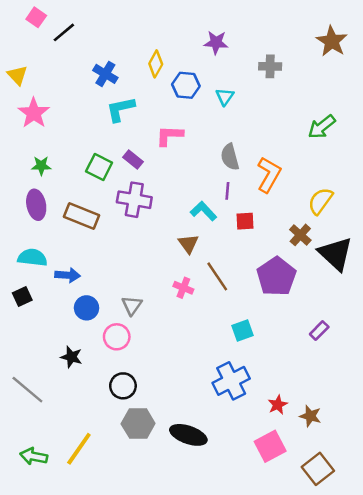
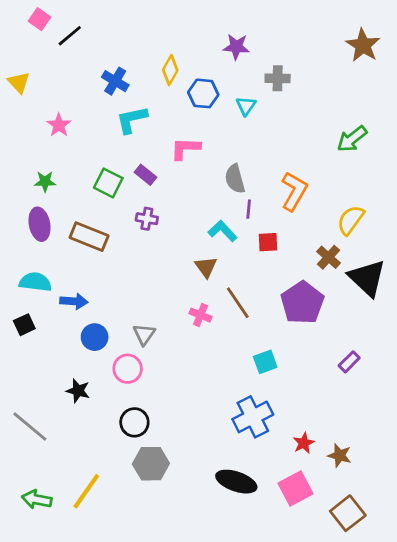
gray cross: (270, 66) -> (278, 78), moved
pink star: (34, 113) -> (59, 125), moved, size x0.7
gray semicircle: (230, 157) -> (235, 179), moved
purple cross: (134, 200) -> (147, 219), size x0.6
black ellipse: (188, 435) -> (236, 482), moved

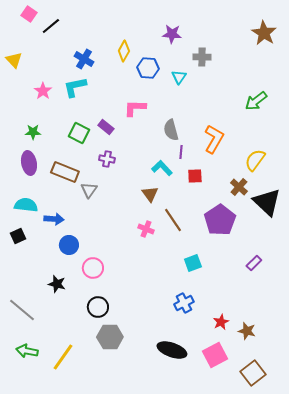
cyan L-shape: (132, 120) -> (75, 87), moved
gray triangle: (144, 334) -> (89, 190), moved
blue cross: (253, 417) -> (184, 303), size x0.7
green arrow: (37, 499) -> (27, 351), moved

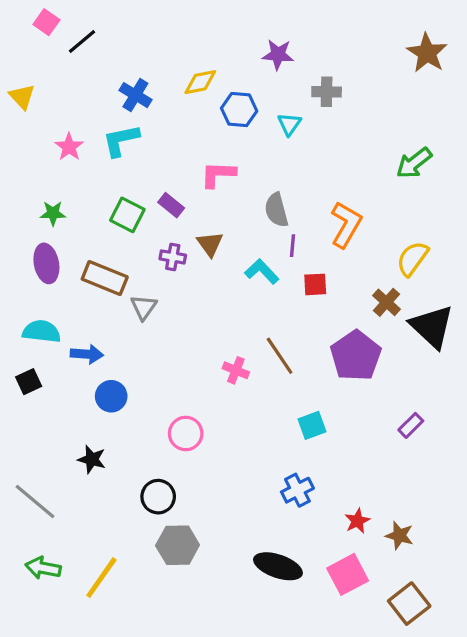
yellow diamond: (124, 51) -> (200, 82), turned 50
brown triangle: (150, 194) -> (210, 244), moved
pink circle: (93, 268) -> (186, 433), moved

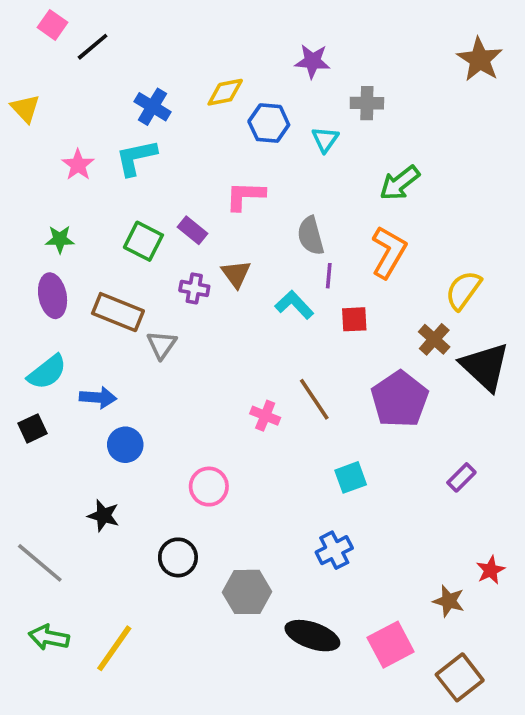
green arrow: (414, 163) -> (400, 183), moved
cyan semicircle: (42, 331) -> (47, 372), turned 135
red star: (357, 521) -> (491, 570), moved
gray hexagon: (178, 545) -> (247, 592), moved

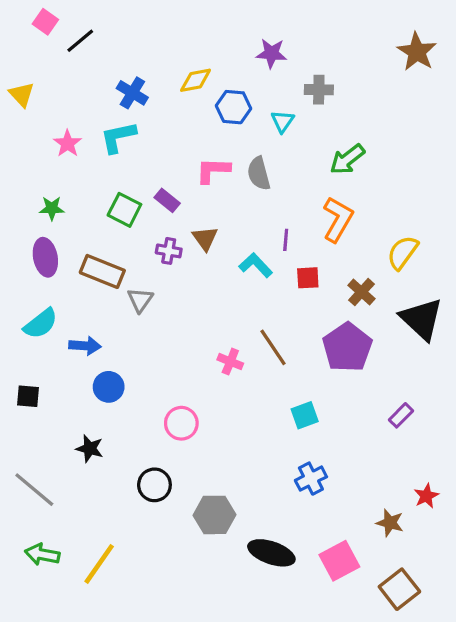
gray semicircle: (311, 236) -> (259, 173), moved
brown cross: (434, 339) -> (362, 292), moved
black square: (33, 428) -> (28, 396), moved, turned 30
blue cross: (334, 550) -> (311, 479), moved

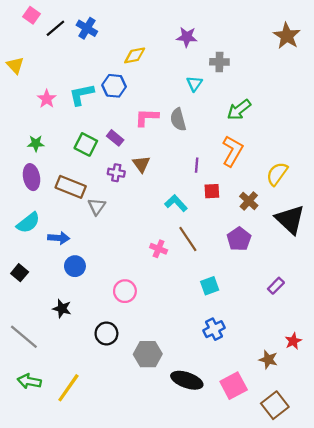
blue cross: (132, 93) -> (87, 28), moved
blue hexagon: (233, 107) -> (114, 86), moved
cyan L-shape: (256, 265) -> (176, 203), moved
purple pentagon: (347, 347) -> (239, 239), size x0.7
black square: (28, 396) -> (20, 273), turned 35

